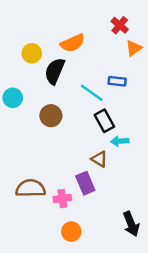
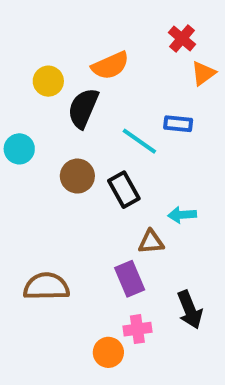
black rectangle: (104, 121) -> (124, 190), moved
brown triangle: (99, 159) -> (151, 242), turned -36
pink cross: (62, 198) -> (137, 329), moved
black arrow: (131, 224) -> (190, 310), moved

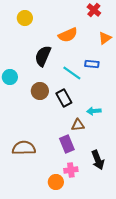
red cross: (182, 38) -> (94, 10), moved
orange semicircle: (110, 66) -> (68, 35), moved
yellow circle: (48, 81) -> (25, 18), moved

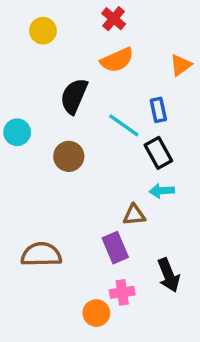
red cross: (94, 10) -> (114, 19), moved
blue rectangle: (92, 64) -> (158, 110), turned 72
black rectangle: (64, 98) -> (158, 153), moved

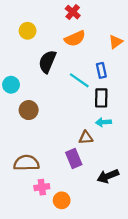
yellow circle: (43, 31) -> (28, 31), moved
black rectangle: (158, 153) -> (101, 98), turned 30
brown circle: (69, 156) -> (29, 110), moved
black arrow: (169, 275) -> (108, 176), turned 90
pink cross: (122, 292) -> (42, 187), moved

